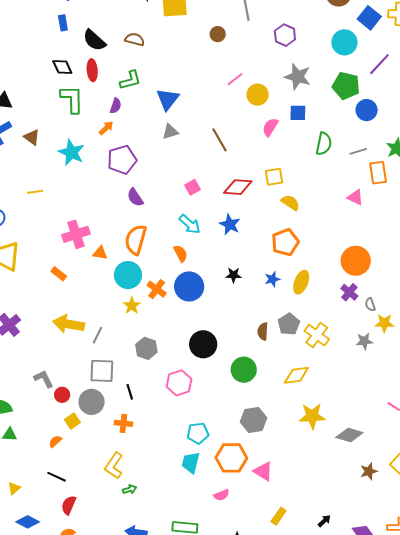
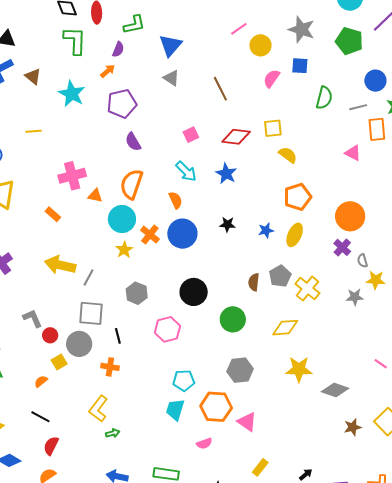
blue circle: (367, 110) -> (375, 81), moved
gray triangle: (170, 132) -> (171, 78), turned 48
orange pentagon: (285, 242) -> (298, 197), moved

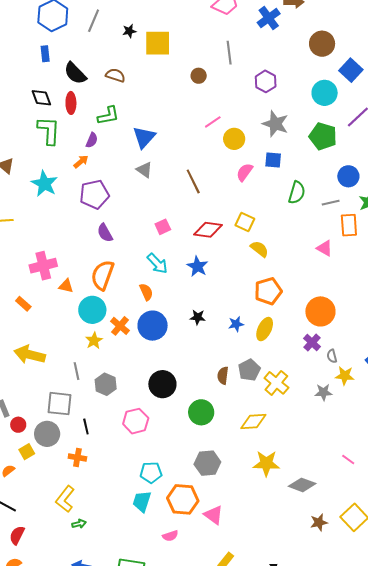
yellow square: (273, 128) -> (245, 222), turned 30
gray line: (89, 278) -> (76, 371), moved, turned -42

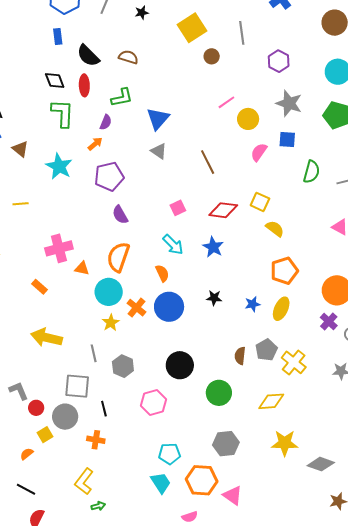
yellow square: (158, 43) -> (192, 28), moved, turned -32
cyan trapezoid: (142, 501) -> (161, 483), turned 130

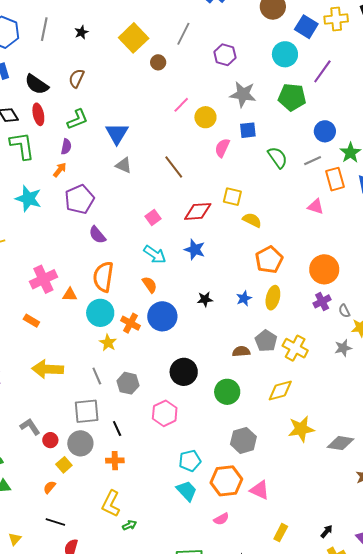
gray line: (242, 33) -> (183, 34), turned 45
brown semicircle: (128, 57) -> (77, 78), turned -72
green semicircle: (311, 172) -> (277, 157), turned -40
purple cross: (329, 321) -> (322, 301), turned 30
brown semicircle: (240, 356) -> (241, 351), turned 90

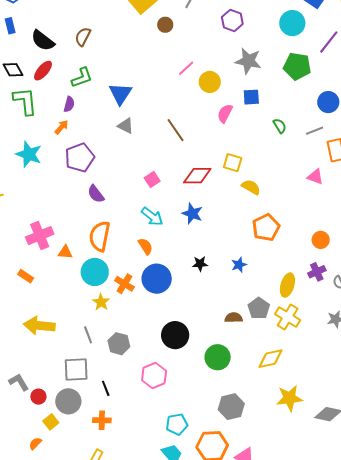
red ellipse: (38, 114) -> (43, 71), turned 50
green semicircle: (277, 157) -> (280, 126), size x0.7
orange circle: (324, 269) -> (321, 240), size x0.6
yellow ellipse: (273, 298) -> (287, 285), moved

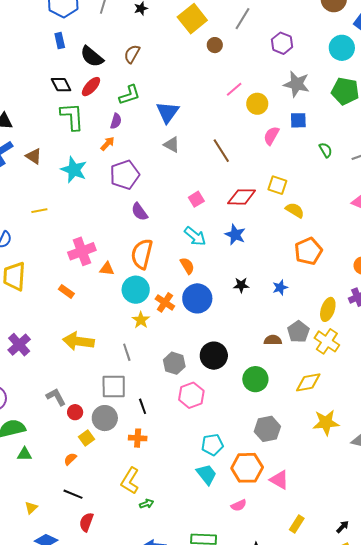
gray hexagon: (119, 344) -> (174, 363), moved

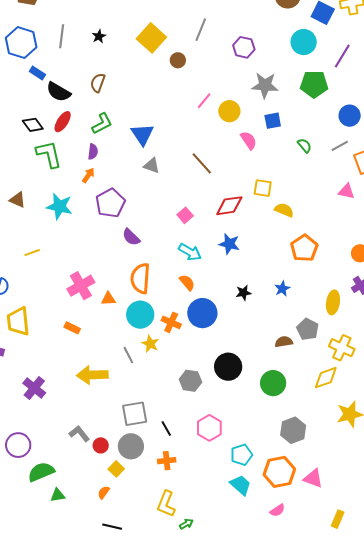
blue rectangle: (60, 41) -> (37, 73), moved, turned -35
pink semicircle: (271, 136) -> (249, 140), turned 126
yellow cross: (327, 341) -> (342, 348), moved
gray line: (127, 352) -> (128, 355), moved
pink hexagon: (191, 395) -> (209, 428), moved

